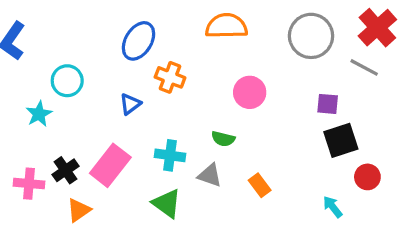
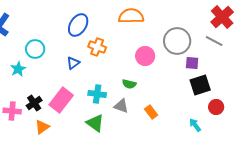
gray circle: (311, 36) -> (177, 41), moved

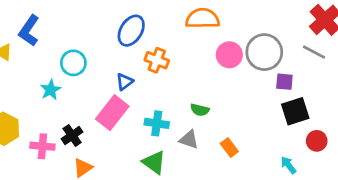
pink circle: (145, 56) -> (229, 55), moved
pink rectangle: (61, 100) -> (112, 113), moved

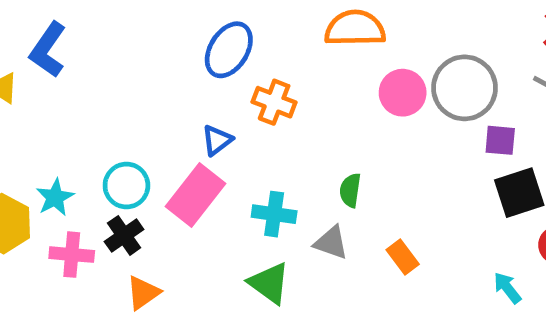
cyan circle: (73, 63) -> (126, 185), moved
cyan star: (51, 90) -> (55, 197), moved
green semicircle: (200, 110) -> (350, 190), turned 84

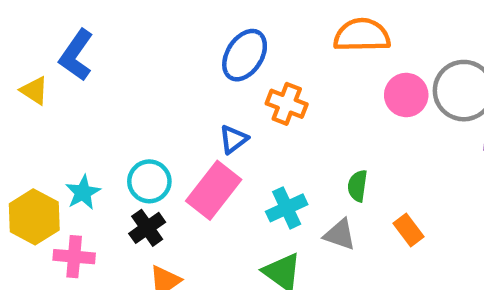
cyan cross: (274, 214) -> (287, 208), turned -33
pink cross: (72, 255) -> (74, 257), moved
orange rectangle: (403, 257) -> (408, 230), moved

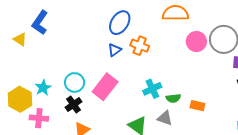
blue triangle: (233, 139) -> (114, 50), moved
green semicircle: (357, 186) -> (173, 98), moved, turned -104
cyan cross: (287, 208) -> (152, 89), moved
orange rectangle: (408, 230) -> (197, 106), turned -40
gray triangle: (340, 235) -> (165, 118), moved

